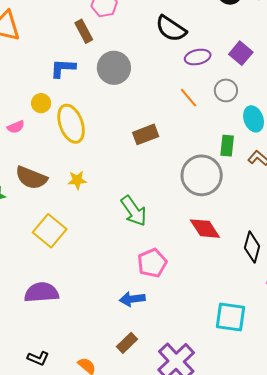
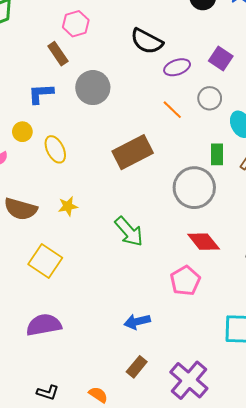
yellow ellipse: (71, 124) -> (55, 149), size x0.7
brown rectangle: (146, 134) -> (133, 152), size x1.5
pink pentagon: (152, 263) -> (185, 281), moved

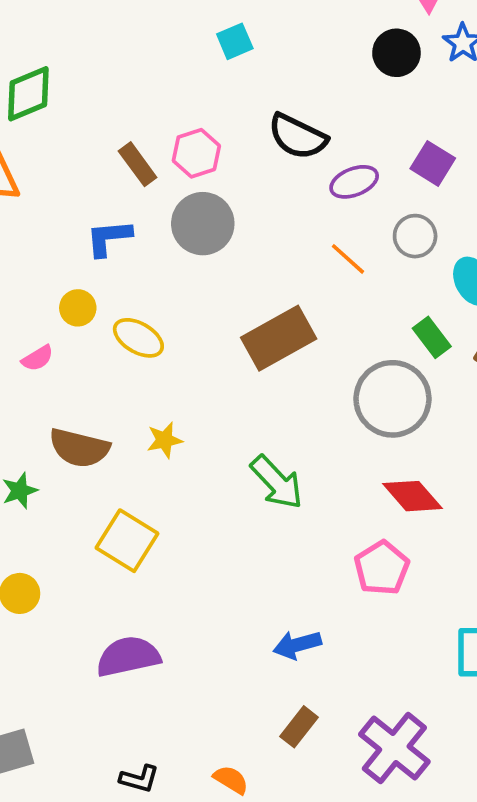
pink hexagon: (76, 24) -> (196, 153), moved
yellow ellipse: (55, 149) -> (138, 338), turned -32
green rectangle: (217, 154) -> (432, 337), turned -35

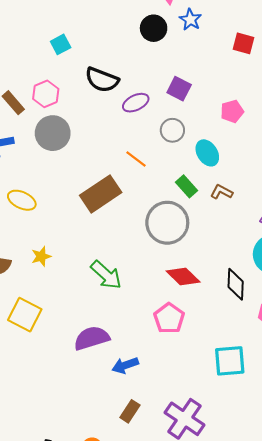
cyan square: (235, 41) -> (61, 44), moved
orange line: (348, 259) -> (136, 159), moved
purple semicircle: (128, 656) -> (92, 338), moved

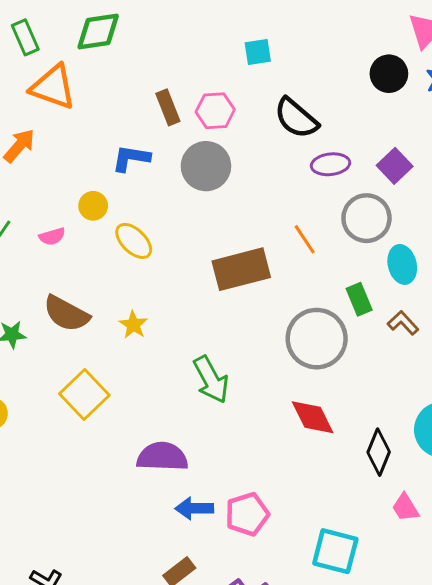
gray circle: (172, 130) -> (366, 218), size x1.4
yellow star: (41, 256) -> (133, 325), turned 30
pink pentagon: (169, 318) -> (247, 514), moved

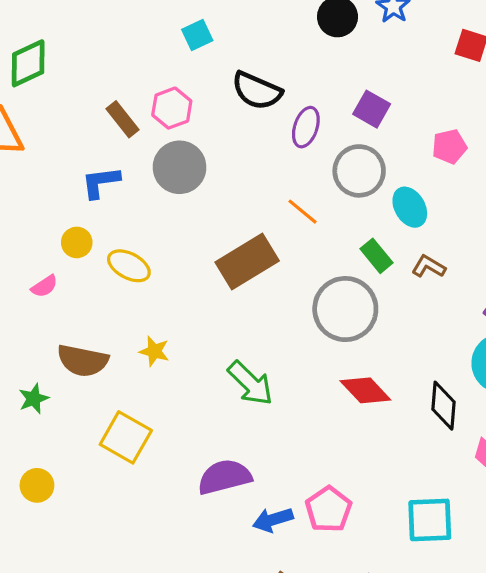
purple ellipse: (330, 164) -> (306, 127), turned -48

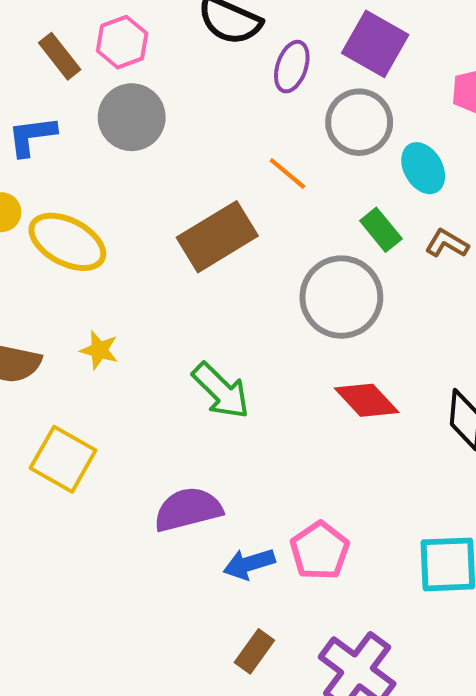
purple square: (372, 109) -> (375, 44), size x1.4
yellow ellipse: (129, 266) -> (67, 242), size x1.4

